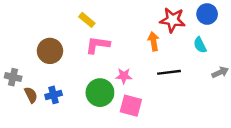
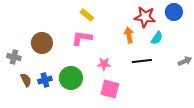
yellow rectangle: (87, 20) -> (87, 15), moved
cyan semicircle: (200, 45) -> (157, 38), moved, turned -120
gray cross: (13, 77) -> (14, 57), moved
green circle: (100, 93) -> (71, 78), moved

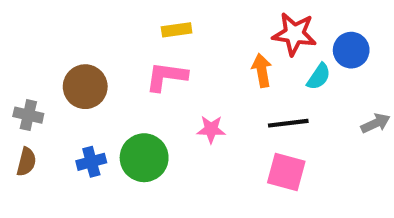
blue circle: (174, 12) -> (351, 50), moved
yellow rectangle: (87, 15) -> (177, 30), turned -48
brown semicircle: (26, 80) -> (26, 162), moved, turned 40
pink square: (110, 89) -> (286, 172), moved

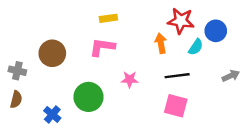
blue cross: (91, 162) -> (52, 114), moved, turned -35

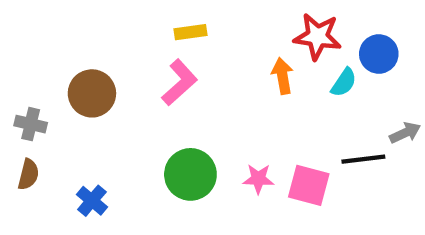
pink L-shape: (102, 47) -> (180, 82), turned 130
black line: (177, 76) -> (363, 159), moved
pink star: (130, 79) -> (258, 179), moved
green circle: (88, 97) -> (190, 174), moved

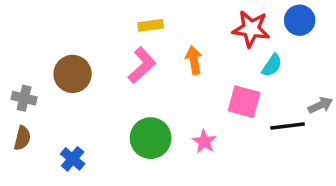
blue circle: (379, 54) -> (300, 20), moved
orange arrow: (282, 76) -> (194, 60), moved
pink star: (258, 179) -> (204, 142), turned 30
pink square: (309, 185) -> (244, 102), moved

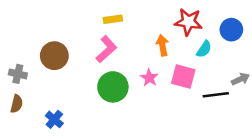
blue circle: (300, 20) -> (231, 30), moved
orange arrow: (194, 60) -> (162, 45), moved
green circle: (151, 138) -> (113, 87), moved
pink star: (204, 142) -> (149, 78), moved

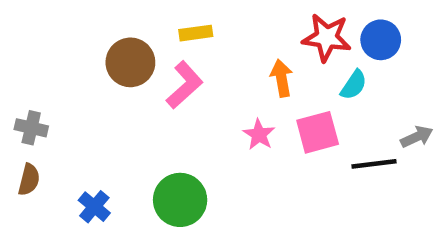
blue circle: (231, 30) -> (381, 40), moved
brown circle: (54, 56) -> (130, 62), moved
pink square: (183, 77) -> (318, 132), turned -30
green circle: (113, 87) -> (180, 200), moved

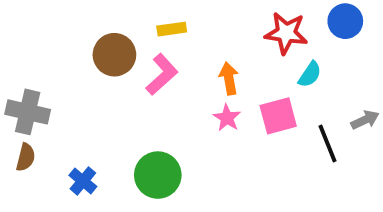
blue circle: (381, 40) -> (345, 21), moved
orange arrow: (282, 78) -> (229, 78), moved
gray cross: (31, 128) -> (28, 112), size x1.5
black line: (374, 164) -> (328, 143), turned 75

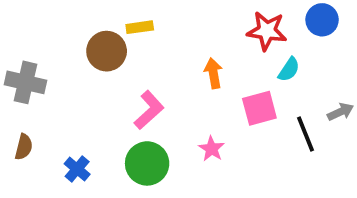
yellow rectangle: (172, 29) -> (140, 27), moved
pink L-shape: (162, 74) -> (149, 110), moved
gray cross: (28, 112) -> (26, 82), moved
pink star: (227, 118) -> (212, 149), moved

